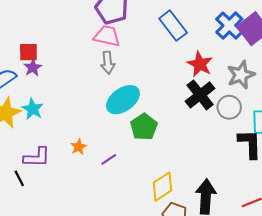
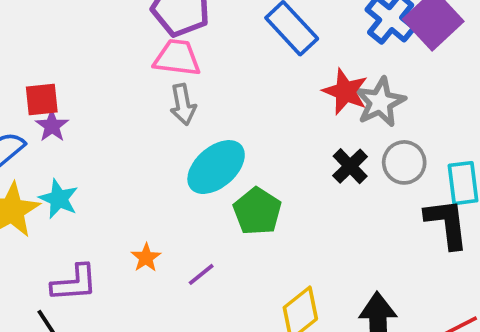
gray star: (241, 75) -> (380, 102), moved
black cross: (200, 95) -> (350, 166), moved, size x0.7

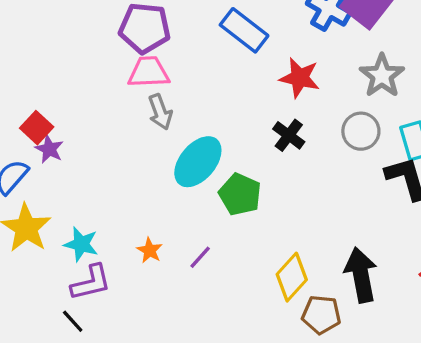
red square: (42, 100) -> (37, 128), turned -32
gray star: (380, 102) -> (382, 76), moved
black cross: (350, 166) -> (289, 135), moved
cyan star: (59, 199) -> (81, 244), moved

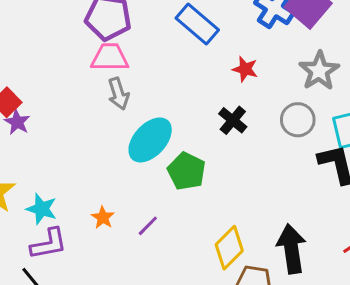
red star: (300, 78) -> (245, 69), size x0.7

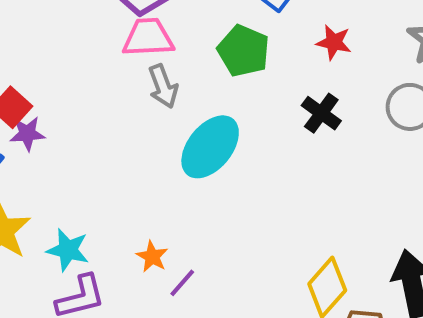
purple star: (17, 122) -> (27, 134), turned -30
green pentagon: (186, 171) -> (244, 51), moved
purple line: (148, 226) -> (182, 283), moved

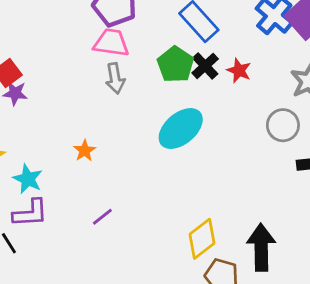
black cross: (321, 113) -> (205, 66), moved
cyan ellipse: (210, 147) -> (181, 129), moved
orange star: (152, 257) -> (85, 151), moved

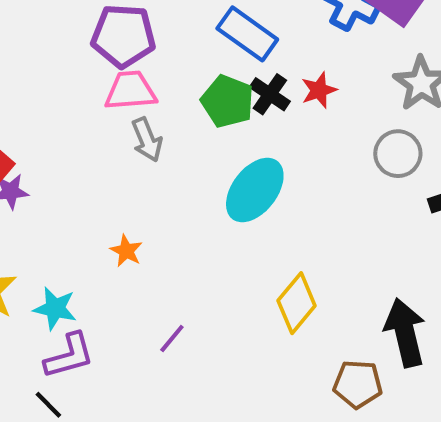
red star: (239, 70) -> (319, 90), turned -30
yellow diamond: (202, 239) -> (297, 303), moved

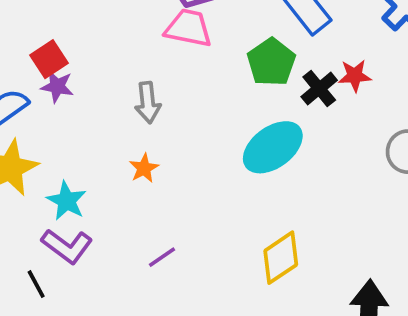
black cross: (270, 94) -> (319, 88), moved
gray arrow: (147, 140) -> (148, 103), moved
purple L-shape: (69, 356) -> (67, 246), turned 36

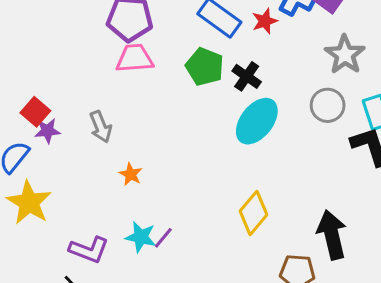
red star: (355, 76) -> (265, 21), moved
gray arrow: (148, 103) -> (101, 127), moved
cyan ellipse: (273, 147) -> (257, 121), moved
cyan star: (67, 201) -> (141, 237), moved

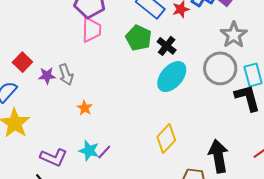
pink trapezoid: (135, 58) -> (91, 30), turned 92
gray circle: (328, 105) -> (220, 68), size x1.4
purple star: (47, 131) -> (47, 76), moved

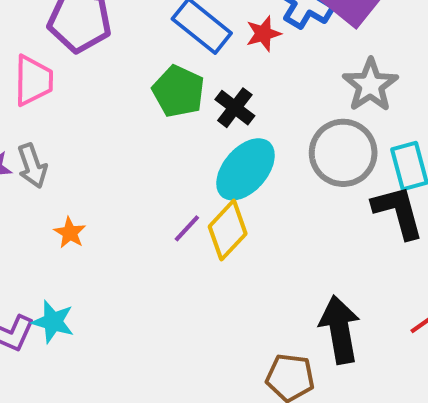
pink trapezoid: (91, 30) -> (33, 81), moved
yellow diamond: (166, 138) -> (228, 230), moved
cyan star: (89, 151) -> (53, 322), moved
purple line: (104, 152) -> (187, 228), moved

